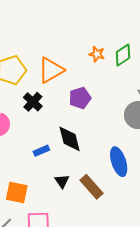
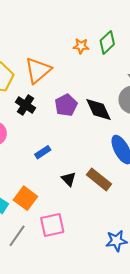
purple pentagon: (80, 98) -> (66, 105), moved
black diamond: (70, 139) -> (99, 110), moved
orange square: (17, 192) -> (25, 198), turned 35

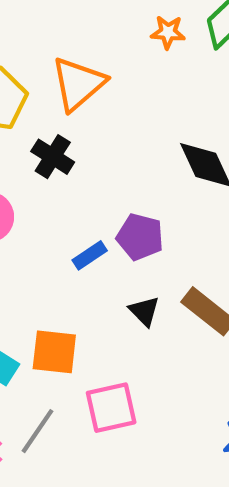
purple pentagon: (66, 105) -> (140, 237), moved, turned -30
orange square: (25, 198) -> (54, 352), turned -30

